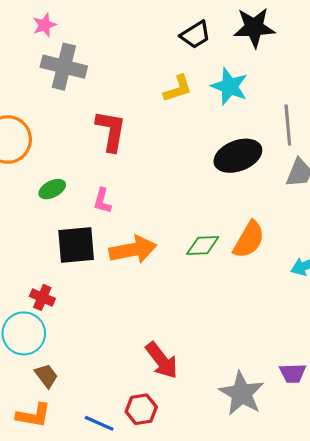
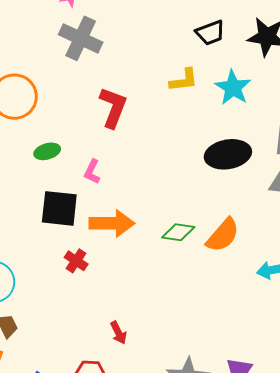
red cross: (42, 297) -> (76, 261), moved
red arrow: (162, 360) -> (118, 333), size x0.6

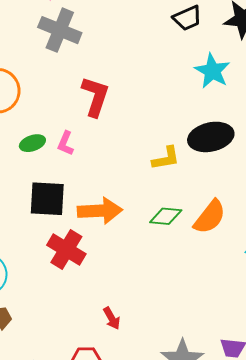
yellow L-shape: (184, 80) -> (166, 158), moved
pink L-shape: (92, 172) -> (65, 143), moved
red cross: (76, 261) -> (66, 249), size x1.6

